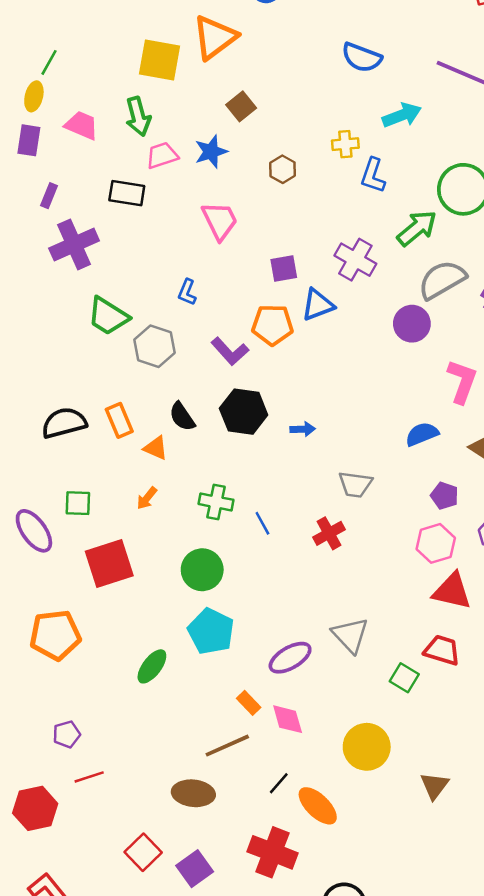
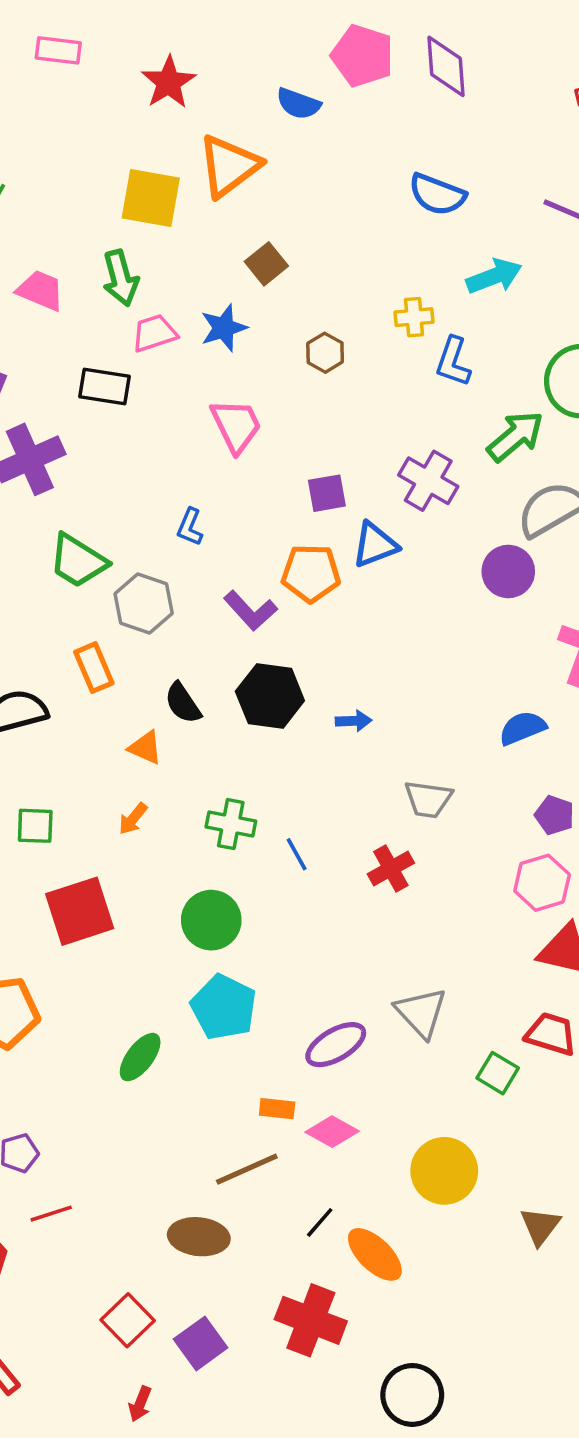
orange rectangle: (119, 420) -> (94, 668), moved
orange rectangle: (249, 703) -> (277, 1109), turned -40
pink diamond: (288, 719) -> (332, 1132), turned -45

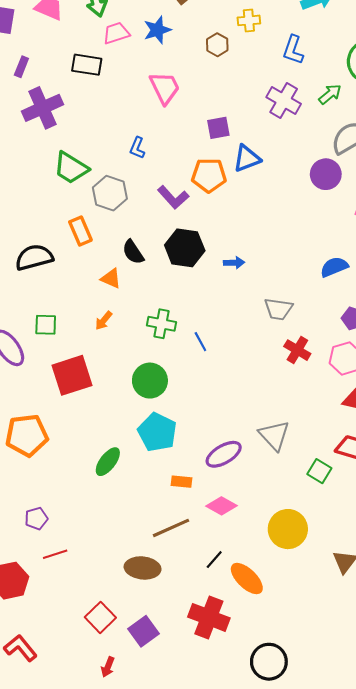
yellow cross: (414, 317) -> (249, 20), moved
green arrow: (515, 436) -> (330, 94), size x0.7
purple cross: (428, 481) -> (284, 100), moved
red cross: (391, 869) -> (297, 350), moved, turned -30
orange rectangle: (277, 1109) -> (182, 482), moved

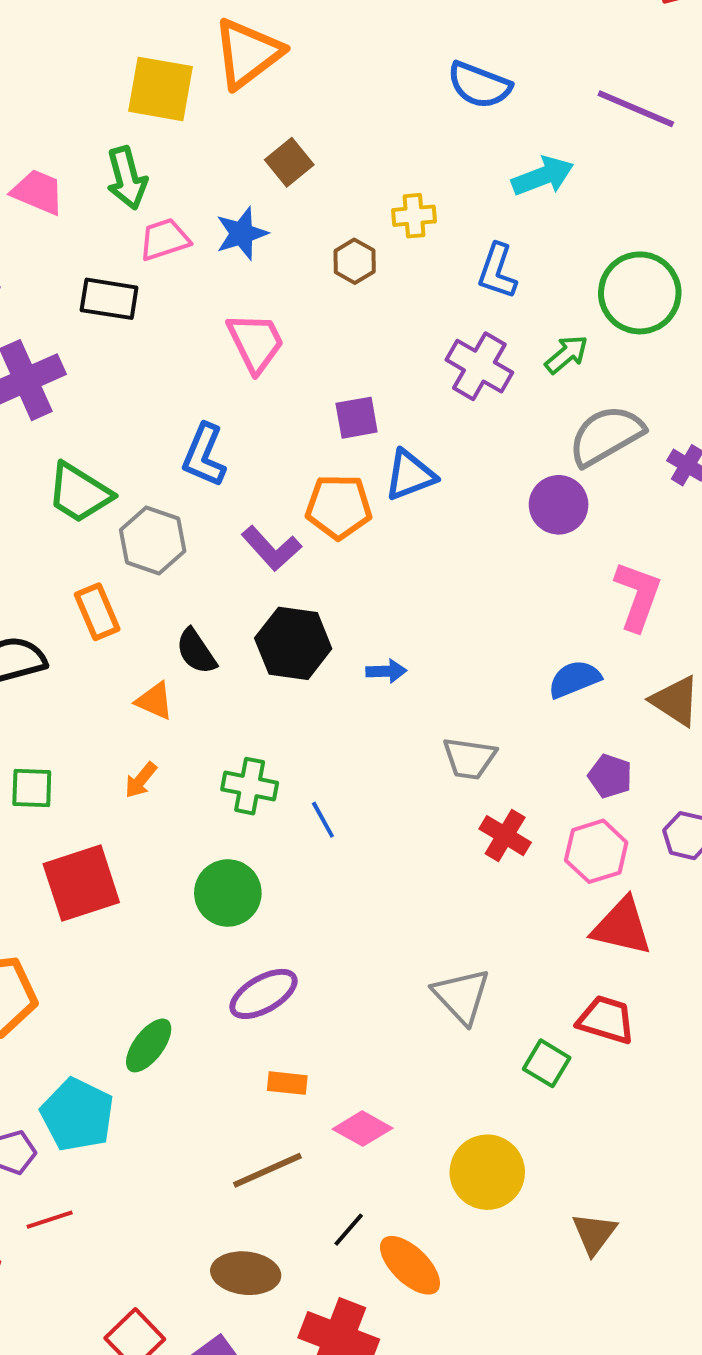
blue L-shape: (137, 148) -> (204, 455), size x1.5
cyan pentagon: (157, 432) -> (77, 1115), moved
purple ellipse: (224, 454) -> (263, 994), moved
brown ellipse: (143, 568) -> (246, 1273), moved

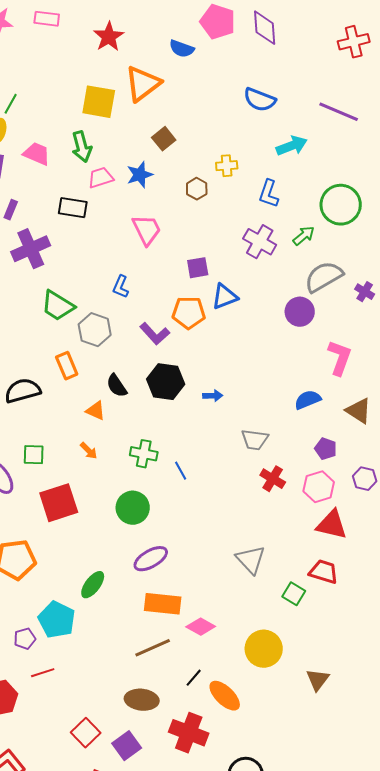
blue L-shape: (204, 455) -> (121, 287), size x0.7
orange arrow: (141, 780) -> (89, 451), turned -84
orange rectangle: (287, 1083) -> (163, 604), size x1.8

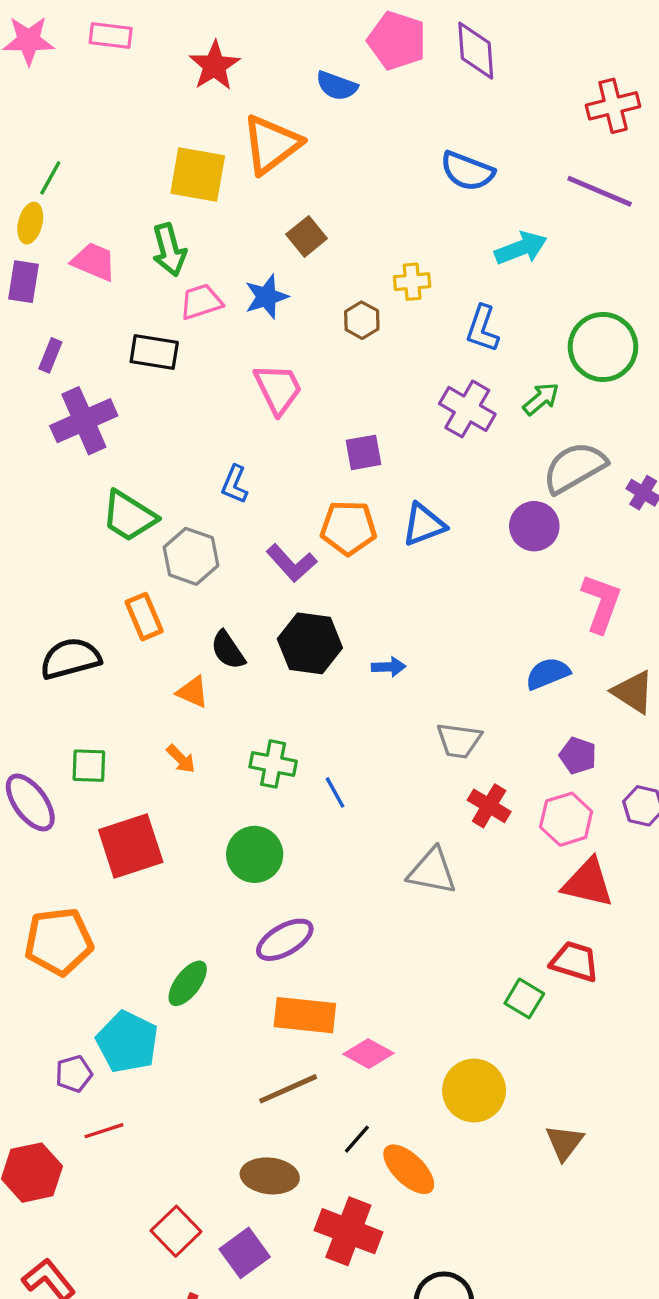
red cross: (354, 42) -> (613, 106), moved
blue triangle: (225, 297) -> (424, 524), moved
gray triangle: (251, 560) -> (432, 871), moved, turned -36

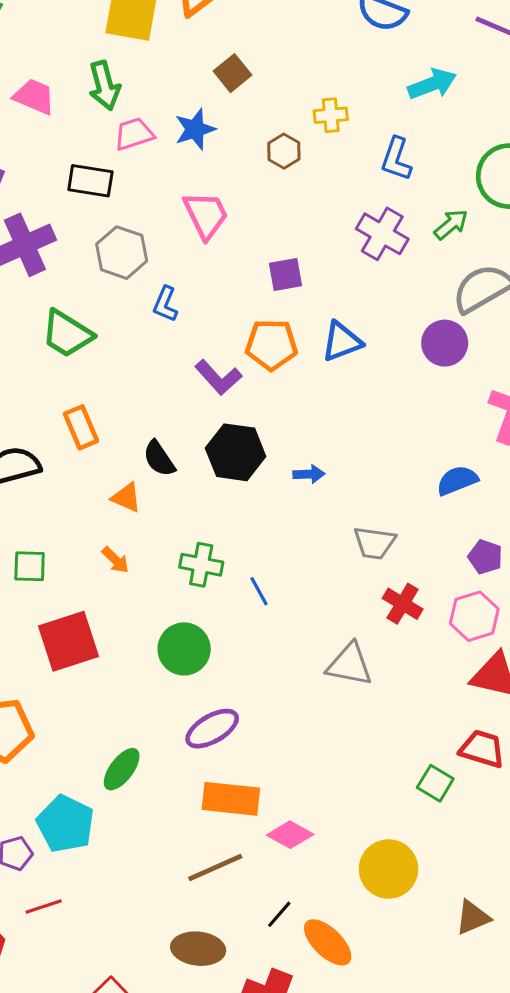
gray hexagon: (191, 556) -> (122, 253), moved
brown triangle: (564, 1142) -> (473, 917), turned 30

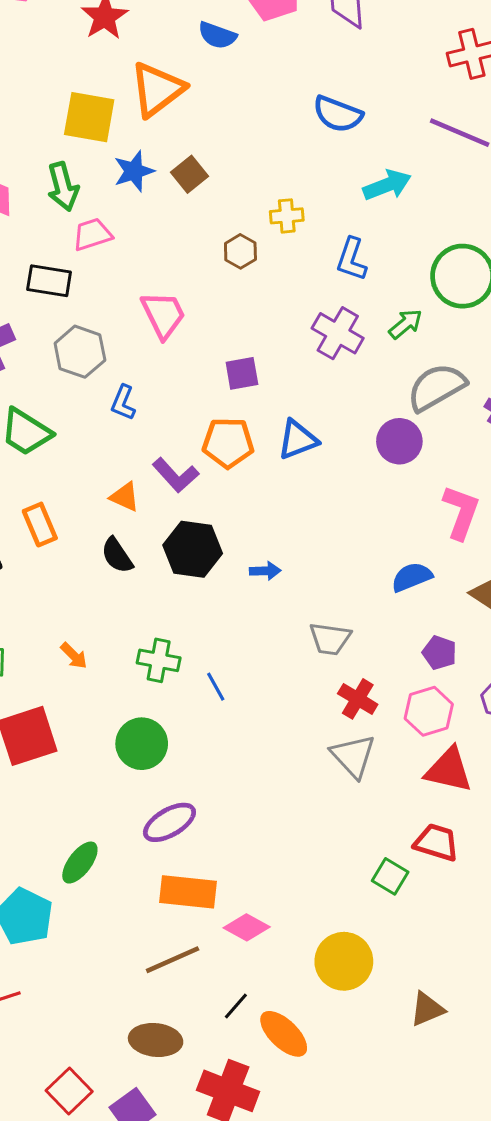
blue star: (195, 129) -> (134, 171), moved
orange triangle: (126, 498) -> (125, 497), moved
gray triangle: (349, 665) -> (353, 756), moved, turned 36

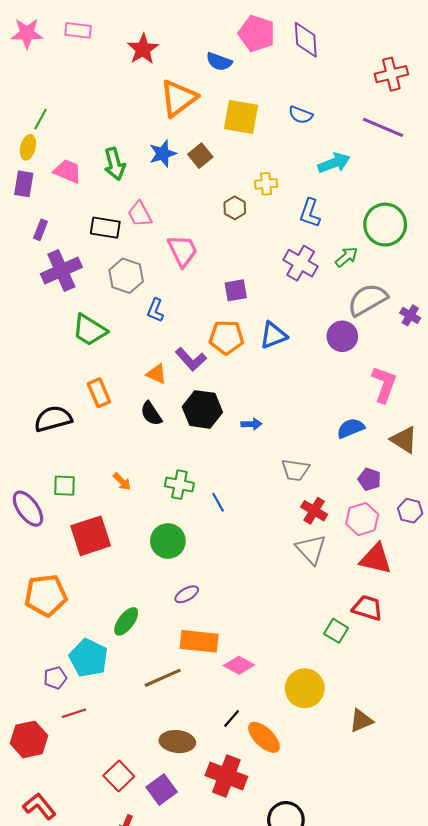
blue semicircle: (338, 114) -> (301, 115), size x0.7
yellow square: (89, 117) -> (241, 117), moved
pink trapezoid: (92, 234) -> (140, 214), moved, turned -100
purple ellipse: (169, 822) -> (187, 594), size x0.7
brown line: (173, 960) -> (163, 678), moved

